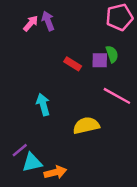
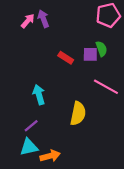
yellow semicircle: (86, 126) -> (78, 114), turned 115
purple line: (20, 150) -> (31, 126), moved

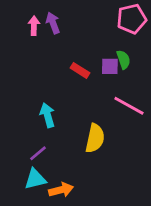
pink arrow: (28, 21) -> (34, 26), turned -40

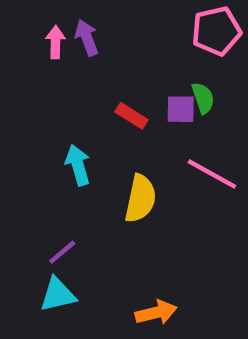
cyan arrow: (47, 115) -> (78, 165), moved
yellow semicircle: (95, 138) -> (140, 199), moved
orange arrow: (61, 190) -> (156, 313), moved

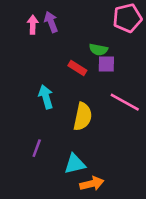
green semicircle: (203, 98) -> (98, 50), moved, turned 120
purple line: (62, 252) -> (37, 148), turned -30
cyan triangle: (58, 295) -> (75, 164), moved

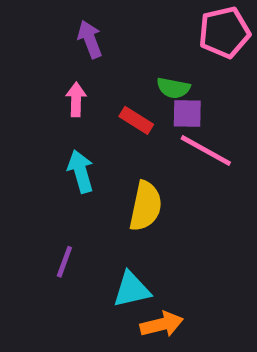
pink arrow: (33, 25) -> (76, 100), moved
pink line: (125, 102) -> (206, 151), moved

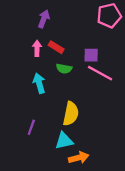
purple arrow: (90, 39) -> (44, 19), turned 42
green semicircle: (173, 88) -> (64, 69), moved
red rectangle: (136, 120) -> (56, 47), moved
yellow semicircle: (146, 206) -> (71, 114), moved

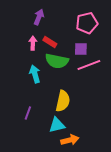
pink pentagon: (109, 16) -> (87, 23), moved
green semicircle: (64, 69) -> (57, 61), size x1.6
pink line: (100, 73) -> (89, 65), turned -50

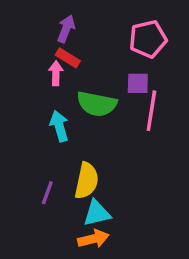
red rectangle: (50, 42) -> (68, 58), moved
pink line: (89, 65) -> (151, 111), turned -60
yellow semicircle: (63, 101) -> (87, 181), moved
orange arrow: (70, 140) -> (93, 239), moved

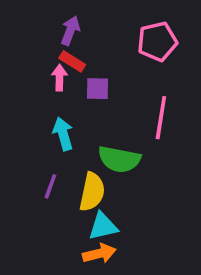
purple square: (138, 83) -> (98, 89), moved
green semicircle: (97, 104) -> (119, 159), moved
purple line: (47, 193) -> (50, 186), moved

